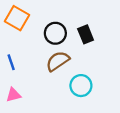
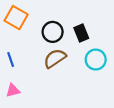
cyan circle: (81, 86) -> (96, 60), moved

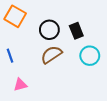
pink triangle: (13, 90) -> (20, 85), moved

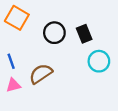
brown semicircle: (51, 55) -> (41, 74), moved
pink triangle: (20, 85) -> (13, 85), moved

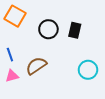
black rectangle: (84, 34) -> (75, 30), turned 35
cyan circle: (99, 61) -> (88, 70), moved

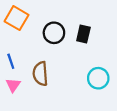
brown semicircle: (36, 66) -> (40, 74), turned -60
pink triangle: (12, 76) -> (13, 85), turned -40

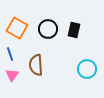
orange square: (16, 18) -> (17, 28), moved

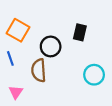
black circle: (48, 29) -> (51, 46), moved
pink triangle: (12, 75) -> (16, 92), moved

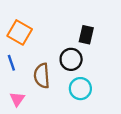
black circle: (51, 46) -> (71, 59), moved
cyan circle: (94, 75) -> (80, 89), moved

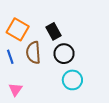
black rectangle: (86, 35) -> (53, 31), moved, turned -42
brown semicircle: (42, 76) -> (33, 53), moved

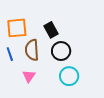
orange square: (18, 29) -> (17, 28), turned -35
pink triangle: (15, 89) -> (29, 76), moved

